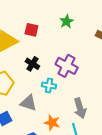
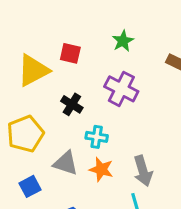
purple cross: (67, 66) -> (121, 89), moved
orange star: (52, 123) -> (101, 169), moved

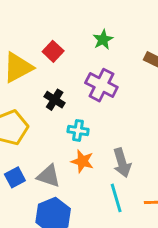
red square: (70, 53) -> (53, 51), turned 30
gray triangle: (66, 163) -> (49, 176), moved

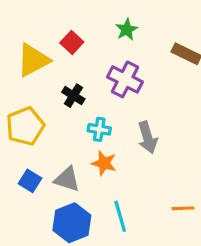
gray arrow: (122, 163) -> (148, 137), moved
blue square: (15, 177) -> (30, 181), turned -30
cyan line: (116, 198) -> (120, 216), moved

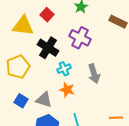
yellow triangle: (33, 60) -> (23, 26), turned 35
black cross: (73, 96) -> (48, 48), size x1.5
cyan cross: (99, 129) -> (64, 69), turned -32

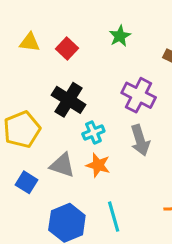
yellow triangle: (23, 26) -> (30, 42), moved, size x0.6
purple cross: (80, 38) -> (139, 95), moved
gray triangle: (44, 100) -> (62, 165), moved

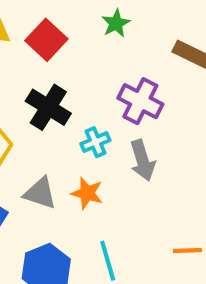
red square: (67, 48) -> (46, 40), size x1.4
cyan cross: (93, 133) -> (95, 142), moved

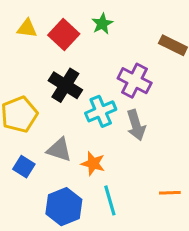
green star: (116, 23) -> (102, 24), moved
cyan cross: (95, 142) -> (101, 111), size x1.4
orange star: (87, 193) -> (93, 164), moved

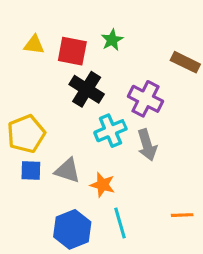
red square: (64, 35) -> (72, 51), turned -32
black cross: (65, 85) -> (87, 89), moved
blue square: (24, 167) -> (31, 170), moved, turned -30

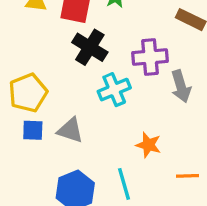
purple cross: (146, 99) -> (150, 57), turned -32
gray arrow: (147, 145) -> (181, 86), moved
orange star: (103, 185) -> (148, 145), moved

